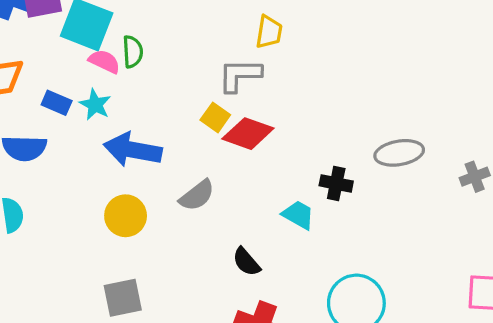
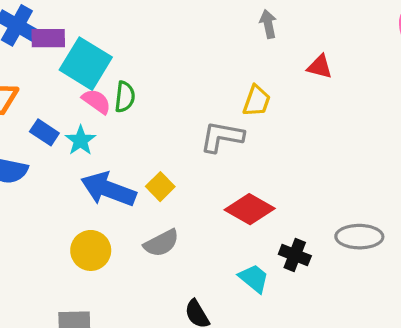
yellow square: (215, 117) -> (160, 187), moved
red diamond: (248, 134) -> (250, 209), moved

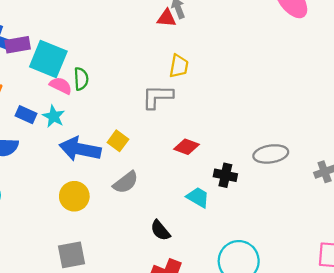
red triangle: (320, 67) -> (167, 18), moved
red diamond: (250, 209) -> (187, 147), size x0.7

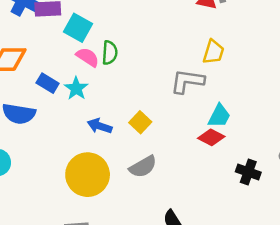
cyan square: (48, 59) -> (78, 28), size x0.7
blue arrow: (80, 149) -> (100, 126), size x0.6
yellow circle: (74, 196) -> (88, 175), size x1.4
cyan trapezoid: (198, 197) -> (219, 116), moved, turned 80

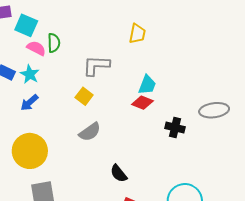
gray L-shape: (187, 81) -> (96, 65), moved
blue arrow: (100, 126) -> (29, 103), moved, turned -54
yellow circle: (88, 175) -> (30, 151), moved

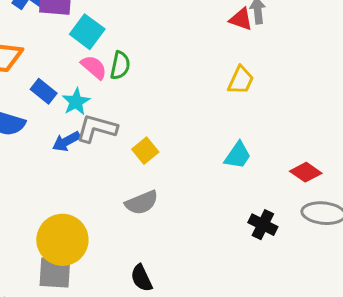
gray L-shape: (96, 65) -> (97, 128), moved
red diamond: (142, 103) -> (306, 172), moved
yellow circle: (30, 151) -> (62, 240), moved
black semicircle: (119, 173) -> (141, 278), moved

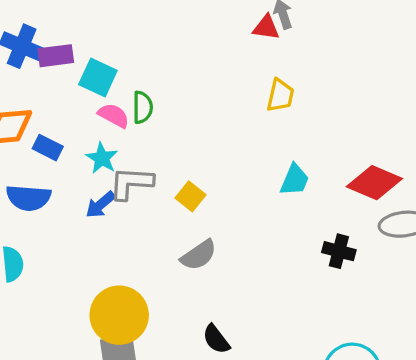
blue rectangle: (44, 91) -> (48, 148), moved
red diamond: (306, 172) -> (374, 183), size x1.5

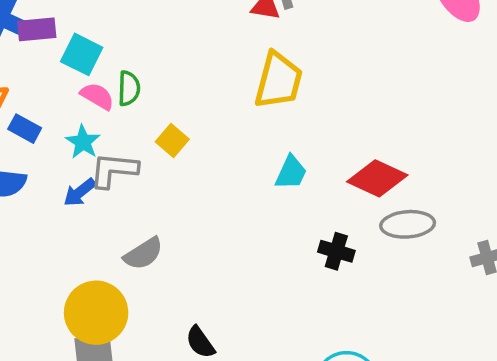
yellow trapezoid: (280, 95) -> (279, 80), size x1.6
yellow square: (190, 196) -> (172, 140), moved
gray semicircle: (199, 255) -> (143, 254), moved

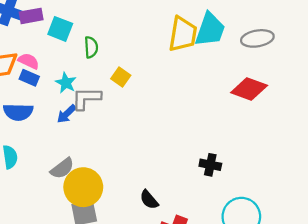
pink semicircle: (97, 96) -> (29, 61), moved
cyan trapezoid: (291, 172) -> (210, 30), moved, size x1.6
gray ellipse: (408, 224) -> (257, 38), moved
black cross: (336, 251) -> (210, 165), moved
gray semicircle: (143, 254) -> (62, 168), moved

